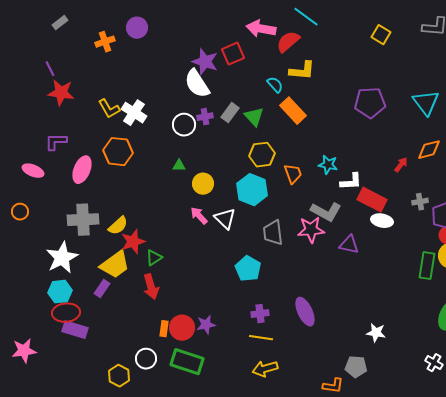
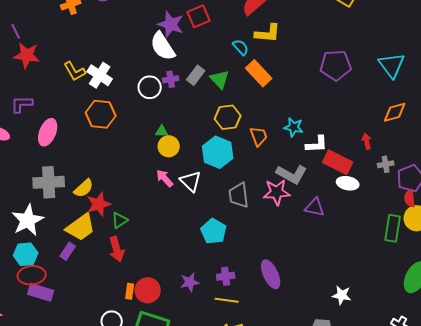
orange hexagon: (118, 152) -> (101, 114), moved
red arrow: (401, 165) -> (367, 141), moved, turned -49
green triangle: (179, 166) -> (162, 131), moved
purple star: (206, 325) -> (190, 282), moved

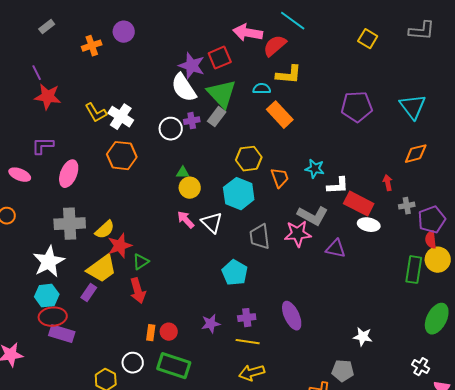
cyan semicircle: (241, 47) -> (262, 89), turned -48
green triangle: (220, 79) -> (222, 94), moved, size x1.5
red circle: (148, 290) -> (169, 332), size x0.7

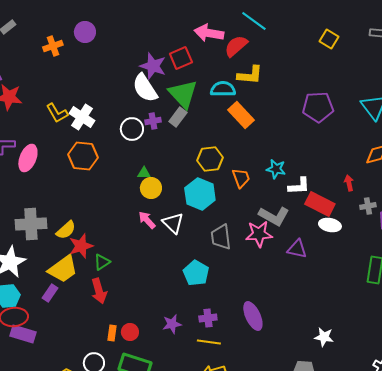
cyan semicircle: (262, 89) -> (223, 89), size x1.4
pink ellipse: (69, 174) -> (28, 158), moved

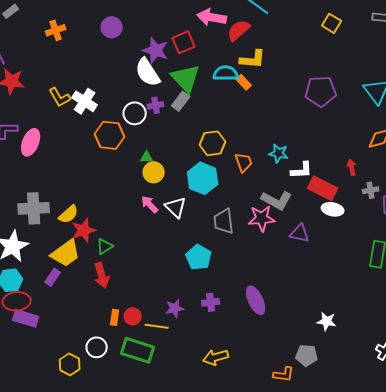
purple circle: (85, 32) -> (112, 27), moved
orange rectangle: (241, 115) -> (244, 82), moved, size x0.6
orange hexagon: (83, 156) -> (110, 135), moved
yellow line: (209, 342) -> (157, 326), moved

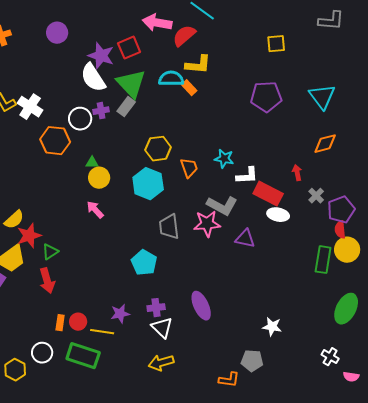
yellow square: (332, 23) -> (276, 44), moved, turned -36
gray cross: (371, 190) -> (316, 196), turned -35
white triangle: (176, 207) -> (162, 328), moved

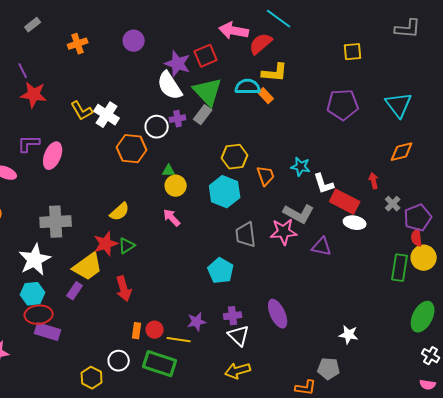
white L-shape: (247, 176) -> (324, 184), turned 75
yellow semicircle: (14, 220) -> (120, 212), moved
green triangle: (50, 252) -> (127, 246), moved
white cross: (330, 357) -> (431, 356), moved

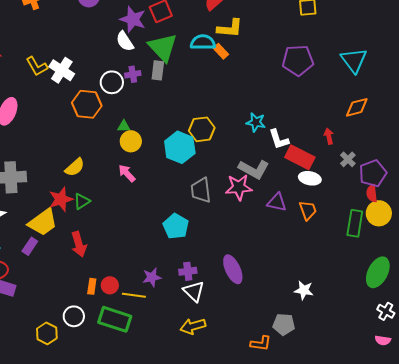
white semicircle: (170, 86) -> (125, 41), size x0.7
gray rectangle: (203, 115) -> (158, 70), turned -30
yellow hexagon: (235, 157) -> (202, 129), moved
orange trapezoid: (266, 176) -> (308, 210), moved

